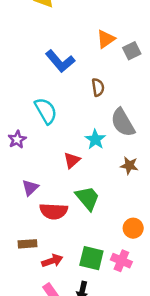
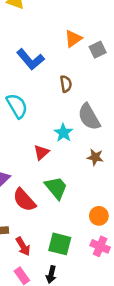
red semicircle: (54, 211) -> (24, 200), turned 45
red arrow: (52, 261) -> (23, 246), turned 78
pink cross: (121, 261) -> (100, 246), moved

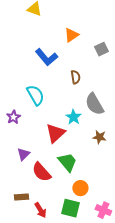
orange triangle: (73, 39) -> (71, 35), moved
red triangle: (41, 152) -> (55, 133), size x1.5
orange circle: (99, 216) -> (80, 188), moved

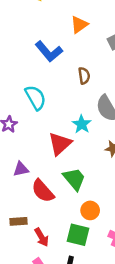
purple triangle: (23, 154) -> (21, 169), turned 32

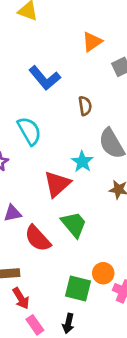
orange triangle: (79, 25) -> (92, 42), moved
orange circle: (90, 210) -> (103, 273), moved
red arrow: (42, 237) -> (21, 298), moved

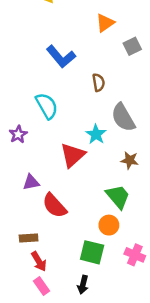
green trapezoid: (74, 224) -> (118, 197), moved
orange circle: (103, 273) -> (109, 225), moved
pink rectangle: (35, 325) -> (41, 286), moved

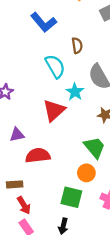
cyan semicircle: (47, 106) -> (55, 66), moved
red semicircle: (54, 206) -> (38, 156), turned 125

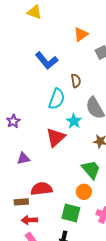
cyan semicircle: (55, 66) -> (57, 99), turned 50
red semicircle: (38, 156) -> (42, 189), moved
red arrow: (24, 205) -> (29, 220), turned 119

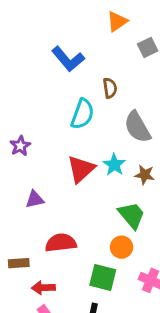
cyan star: (74, 121) -> (114, 165), moved
brown rectangle: (21, 202) -> (19, 263), moved

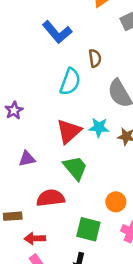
cyan star: (114, 165) -> (99, 127), turned -30
green trapezoid: (132, 215) -> (75, 168), moved
orange circle: (122, 247) -> (116, 202), moved

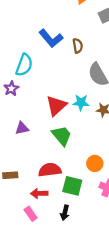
blue L-shape: (57, 32) -> (51, 38), moved
cyan semicircle: (70, 82) -> (24, 65), moved
red semicircle: (51, 198) -> (50, 170), moved
red arrow: (35, 238) -> (39, 193), moved

